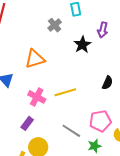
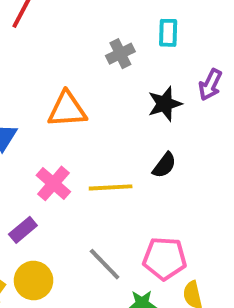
black semicircle: (107, 83) -> (164, 165), moved

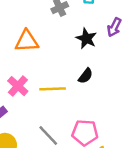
black star: (165, 104) -> (86, 38), turned -30

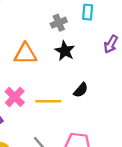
black star: (86, 38) -> (65, 51), moved

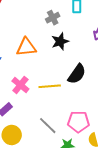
black star: (65, 51) -> (60, 41), turned 30
black semicircle: (81, 90) -> (77, 74), size x1.5

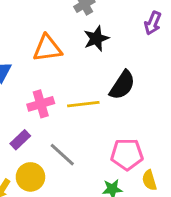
pink cross: (20, 85) -> (41, 104), turned 36
gray line: (48, 126) -> (62, 155), moved

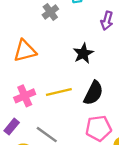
black star: (96, 38) -> (83, 53), moved
black semicircle: (122, 85) -> (93, 93), moved

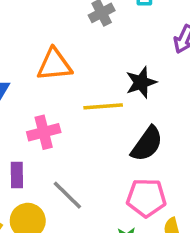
yellow line: (59, 92) -> (103, 106), moved
purple rectangle: (12, 127) -> (17, 175), turned -49

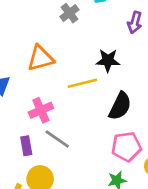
black star: (141, 82) -> (108, 60), turned 30
gray line: (67, 195) -> (57, 139), moved

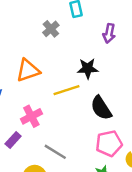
black semicircle: (120, 106) -> (101, 108), turned 125
gray line: (57, 139) -> (55, 152), moved
purple rectangle: (26, 146) -> (13, 140), moved, turned 56

